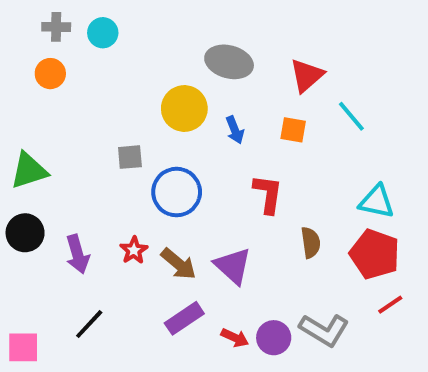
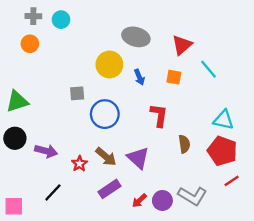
red star: (134, 250) -> (79, 164), moved
purple arrow: (78, 254) -> (46, 151), turned -60
red arrow: (235, 338) -> (139, 200), turned 112

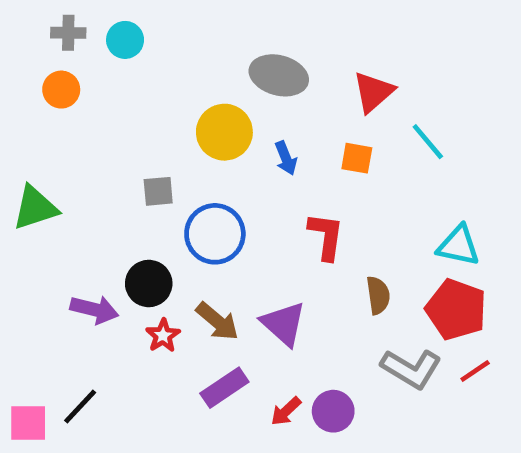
black circle: (15, 138) -> (149, 283), moved
black line: (53, 192) -> (80, 406), moved
gray L-shape: (192, 196) -> (411, 369), moved

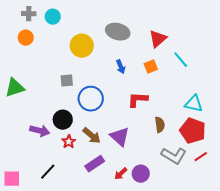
yellow circle: (224, 132) -> (82, 46), moved
orange square: (357, 158) -> (151, 67), turned -32
red L-shape: (326, 236) -> (138, 100), turned -95
black line: (80, 406) -> (48, 172), moved

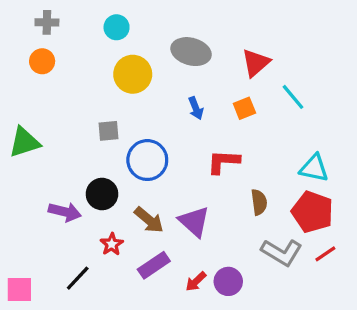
cyan circle: (53, 17) -> (117, 27), moved
red star: (69, 142) -> (112, 244), moved

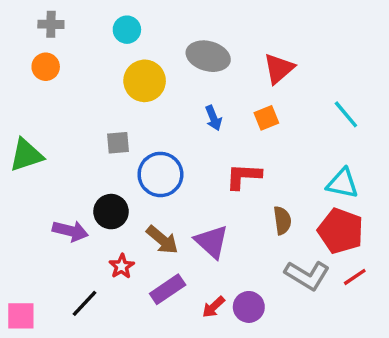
cyan line: (293, 97) -> (346, 114), moved

